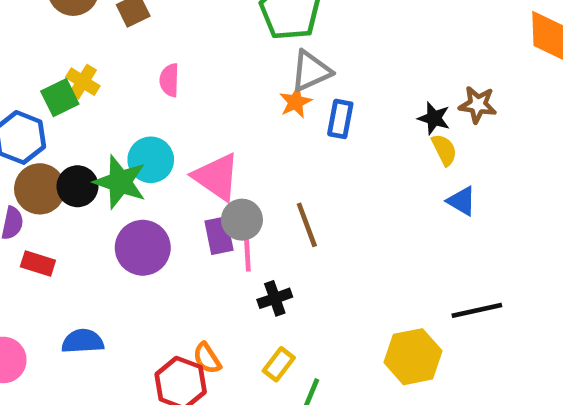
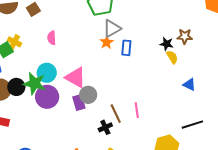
blue triangle: (462, 201) -> (189, 84), moved
brown line: (307, 225) -> (116, 114), moved
purple circle: (143, 248) -> (47, 97), moved
pink line: (247, 253) -> (137, 110), moved

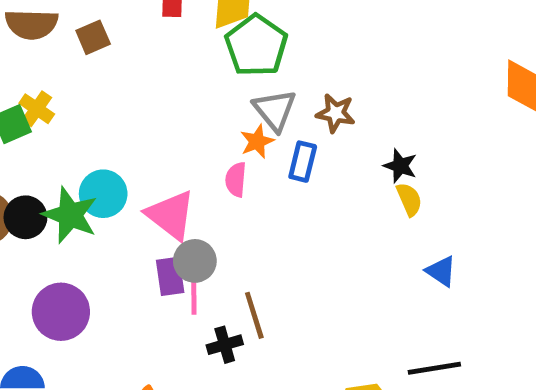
gray triangle: (112, 28) -> (275, 110), turned -48
brown star: (185, 36) -> (336, 113), moved
pink semicircle: (52, 38) -> (236, 180), moved
purple circle: (47, 97) -> (61, 312), moved
pink line: (137, 110) -> (194, 295), moved

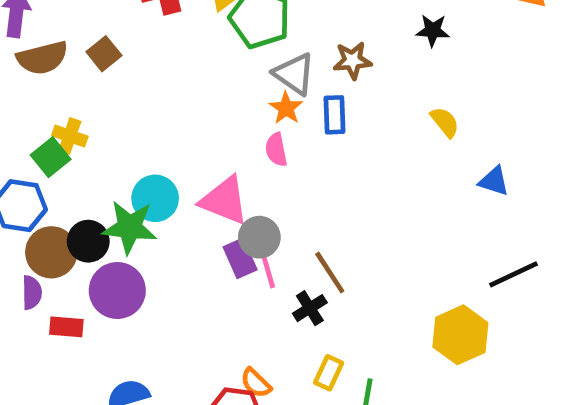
black star: (400, 166) -> (433, 30), moved
purple circle: (61, 312) -> (117, 291), moved

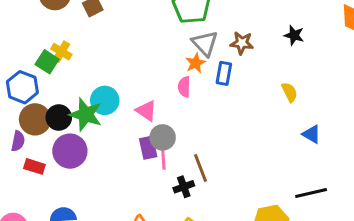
green square: (51, 157) -> (47, 62), turned -30
pink triangle: (224, 200) -> (146, 111), size x0.7

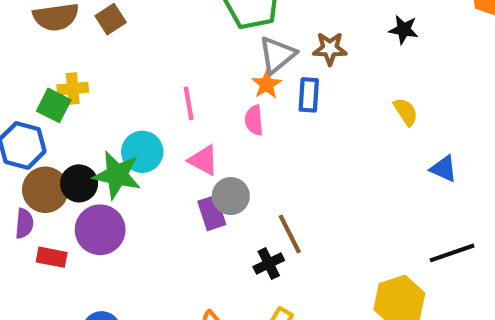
gray triangle: (205, 43) -> (277, 55), turned 40
yellow cross: (61, 52) -> (73, 89), turned -30
pink line: (163, 158) -> (189, 103), moved

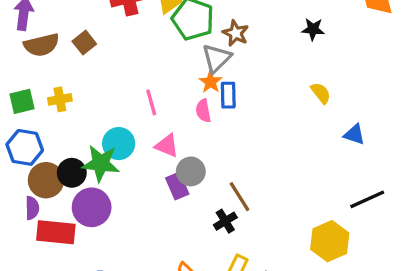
brown star: (330, 49) -> (236, 33), moved, turned 30
blue rectangle: (309, 95) -> (228, 95), moved
green square: (54, 105) -> (22, 101), moved, turned -35
red rectangle: (52, 257) -> (56, 232), size x1.6

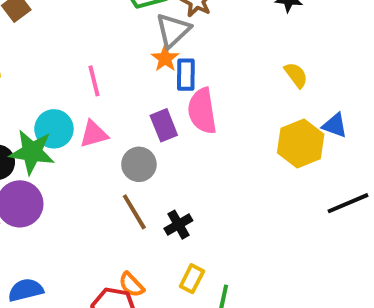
pink semicircle: (203, 111) -> (202, 111), moved, size x1.6
pink triangle: (167, 146) -> (94, 134), moved, turned -40
purple rectangle: (177, 186) -> (164, 125), moved
brown line: (240, 197) -> (134, 212), moved
yellow hexagon: (330, 241) -> (301, 144), moved

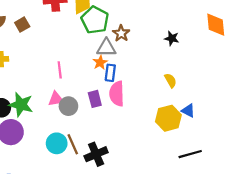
gray triangle: (173, 30) -> (106, 48), turned 36
cyan circle: (54, 129) -> (57, 143), moved
gray circle: (139, 164) -> (68, 106), moved
black cross: (178, 225) -> (96, 154), size x1.5

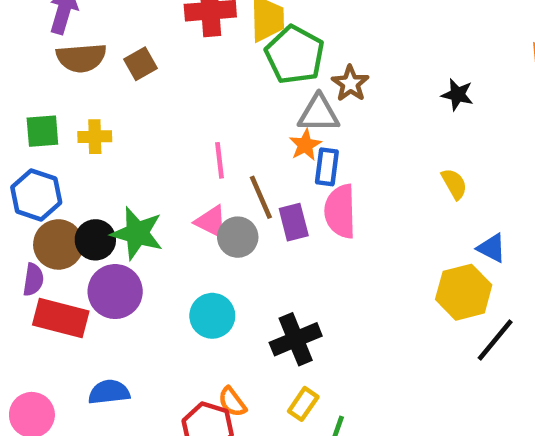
pink triangle: (56, 99) -> (211, 222), turned 35
yellow hexagon: (168, 118) -> (464, 292), moved
brown line: (73, 144) -> (261, 197), moved
black line: (190, 154) -> (495, 340), turned -35

